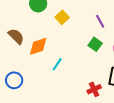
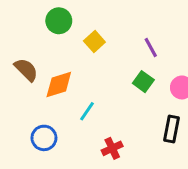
blue circle: (14, 80) -> (44, 138), moved
red cross: (94, 89) -> (112, 148), moved

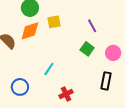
yellow square: (94, 42) -> (54, 22), turned 32
orange diamond: (59, 85) -> (30, 31), moved

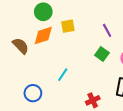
red cross: (66, 94) -> (93, 100), moved

